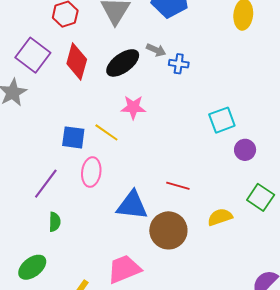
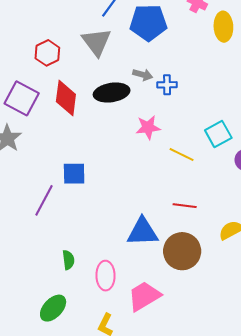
black ellipse: (123, 63) -> (112, 93), turned 36
pink star: (133, 107) -> (148, 127), moved
yellow line: (106, 132) -> (182, 155), moved
pink ellipse: (91, 172) -> (106, 276), moved
purple line: (46, 184) -> (44, 200), moved

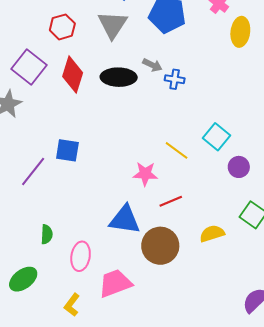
pink star: (148, 127) -> (145, 174), moved
cyan square: (218, 134) -> (216, 137), turned -32
red line: (185, 206) -> (171, 201), turned -40

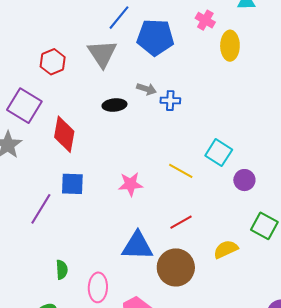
red diamond: (73, 75) -> (64, 134), moved
black ellipse: (119, 77) -> (114, 105), size x0.7
pink star: (145, 174) -> (130, 184), moved

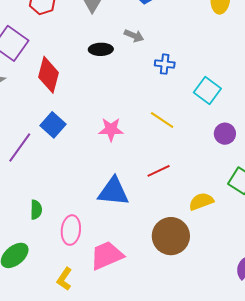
blue cross: (170, 101) -> (165, 64), moved
cyan square: (219, 153) -> (207, 90), moved
blue square: (72, 184) -> (53, 125), turned 35
brown circle: (176, 267) -> (171, 236), moved

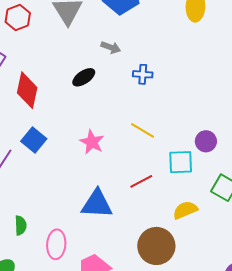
black ellipse: (101, 49) -> (84, 77), moved, turned -30
cyan square: (207, 90) -> (181, 162), moved, turned -36
pink star: (111, 129) -> (92, 142), turned 30

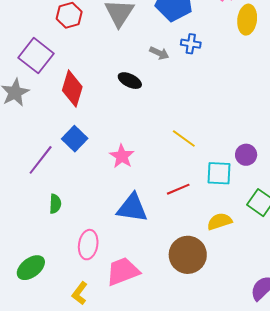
blue cross: (143, 74) -> (191, 44), moved
black ellipse: (84, 77) -> (130, 81), turned 55
pink star: (92, 142) -> (122, 156), moved
green semicircle: (21, 225) -> (55, 204), moved

